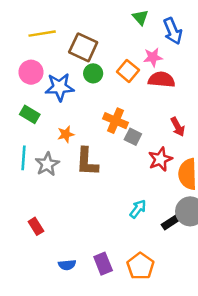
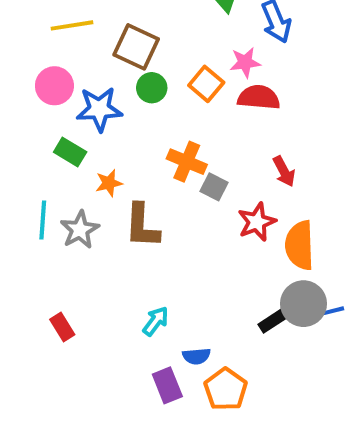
green rectangle: (30, 114) -> (70, 152), moved
cyan arrow: (138, 209) -> (156, 321), moved
blue semicircle: (67, 265) -> (196, 356), moved

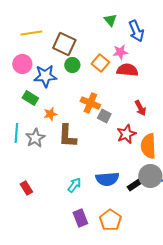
blue semicircle: (196, 356) -> (107, 179), moved, size x1.6

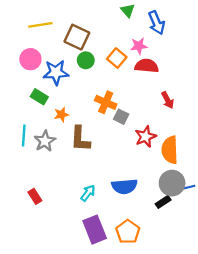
red arrow: (140, 108) -> (168, 100), moved
black rectangle: (134, 185) -> (163, 202), moved
purple rectangle: (80, 218) -> (95, 230), size x1.4

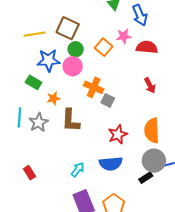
yellow line: (40, 25) -> (34, 34), moved
pink circle: (30, 59) -> (73, 66), moved
red semicircle: (147, 66) -> (147, 47), moved
red star: (145, 137) -> (118, 134), moved

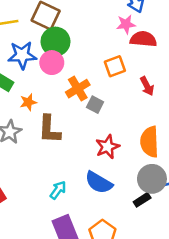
pink star: (124, 36) -> (126, 24), moved
orange square: (104, 47) -> (115, 66), moved, turned 30
green circle: (76, 49) -> (55, 42), size x1.5
orange cross: (94, 87) -> (78, 89), turned 36
blue semicircle: (111, 164) -> (99, 183), turned 35

